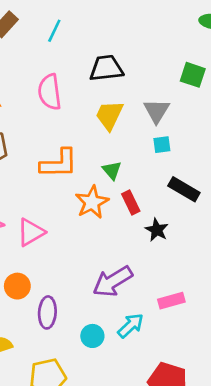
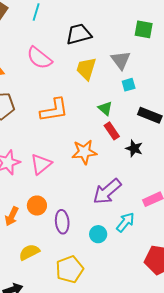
pink semicircle: (50, 92) -> (39, 58), turned -36
green triangle: (112, 170) -> (105, 108), moved
orange star: (92, 202) -> (84, 152), moved, turned 30

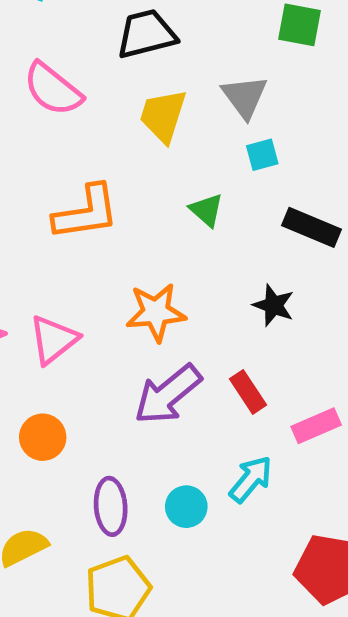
red rectangle: (112, 131) -> (248, 392), moved
purple arrow: (107, 191) -> (168, 394), moved
purple ellipse: (62, 222) -> (111, 506), moved

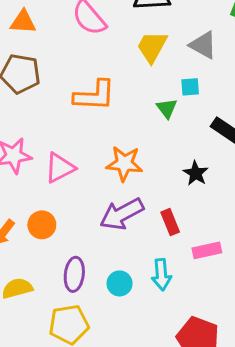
gray triangle: (245, 97) -> (203, 45), turned -36
cyan square: (262, 155) -> (190, 87), moved
cyan arrow: (251, 479) -> (161, 275), turned 124

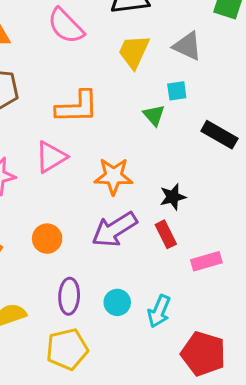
pink triangle: (60, 168) -> (51, 157), moved
black star: (196, 173) -> (173, 197), moved, turned 30
orange circle: (42, 225) -> (47, 239), moved
cyan arrow: (161, 275) -> (159, 311), moved, turned 32

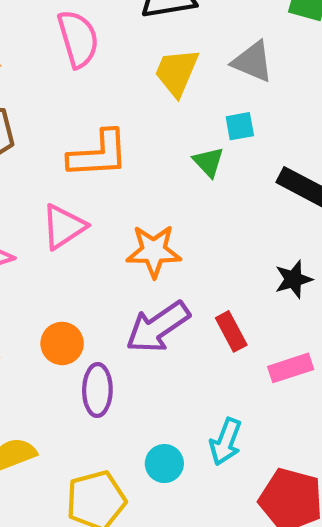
pink semicircle: (66, 26) -> (78, 39), turned -150
black star: (173, 197) -> (293, 279), moved
purple ellipse: (69, 296) -> (97, 390), moved
cyan circle: (117, 302) -> (164, 464), moved

